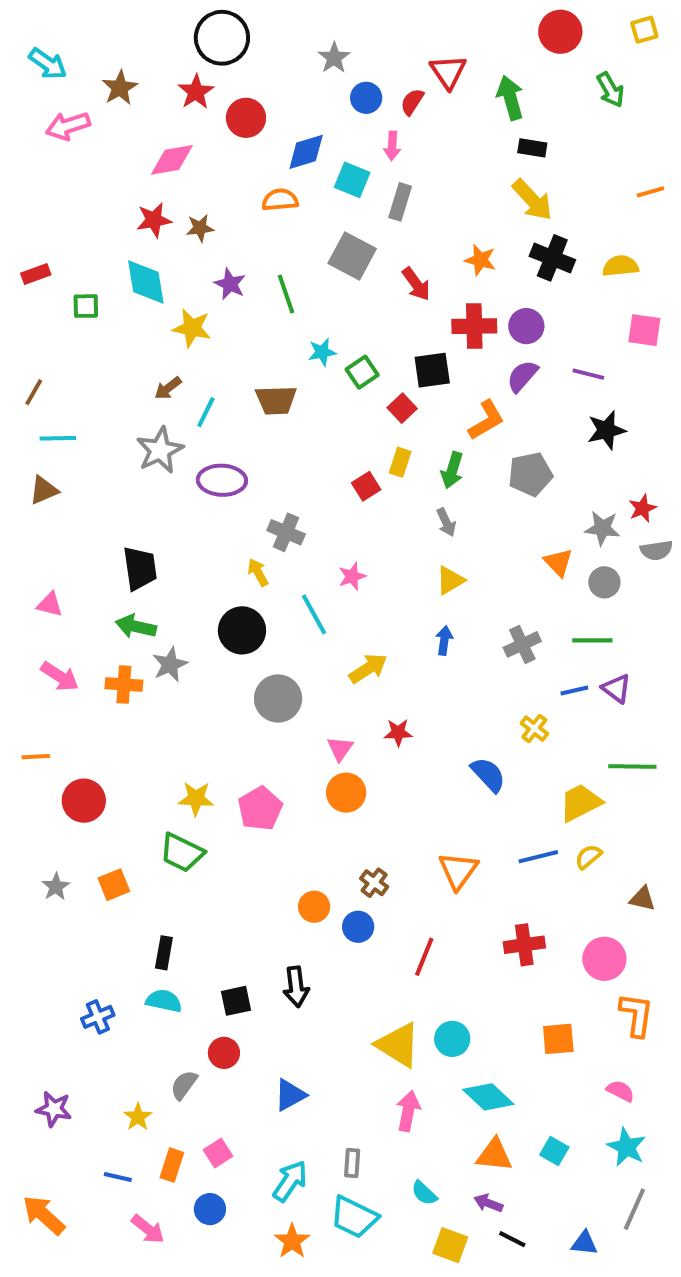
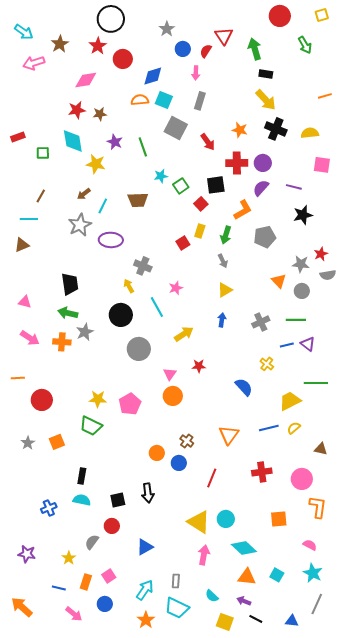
cyan square: (352, 180) -> (164, 100), moved
brown line: (34, 392) -> (41, 196), moved

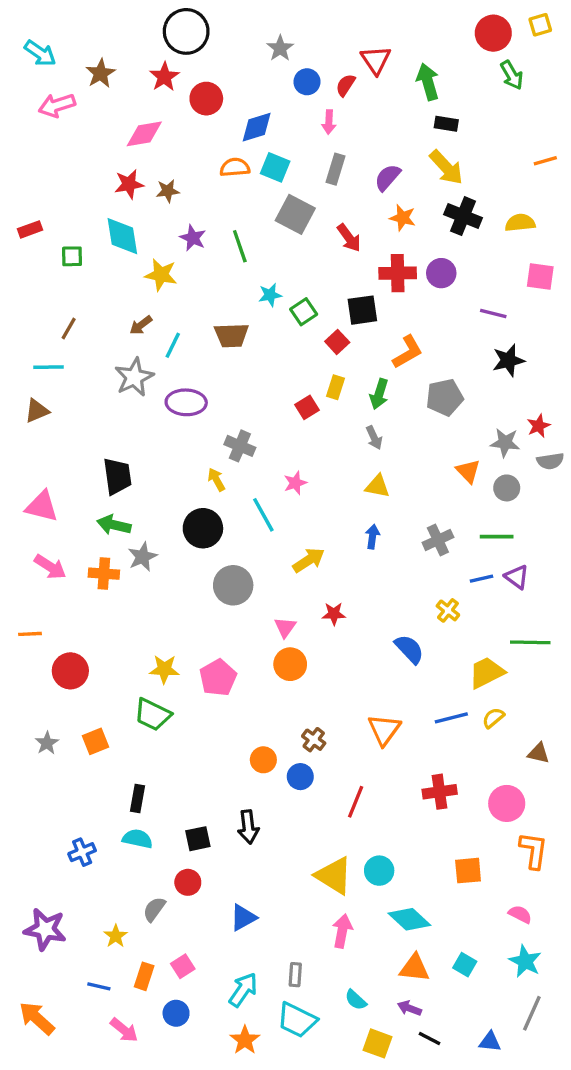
red circle: (280, 16) -> (493, 33), moved
purple semicircle: (261, 188) -> (388, 177), moved
yellow triangle: (225, 290) -> (377, 486), turned 42
pink triangle: (25, 302) -> (42, 506), size x1.5
purple star: (27, 554) -> (45, 929), size x1.4

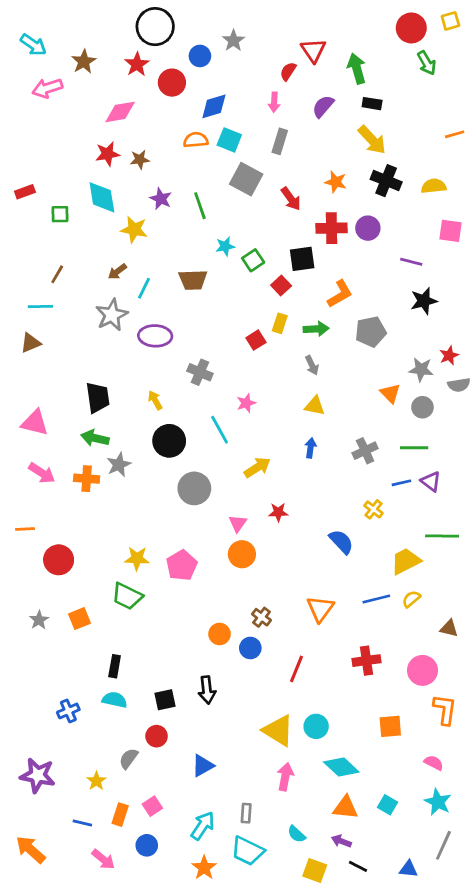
blue circle: (307, 82) -> (200, 56), moved
purple semicircle: (388, 177) -> (323, 106), moved
green arrow: (379, 394) -> (316, 329), turned -110
yellow arrow: (216, 480) -> (155, 400), moved

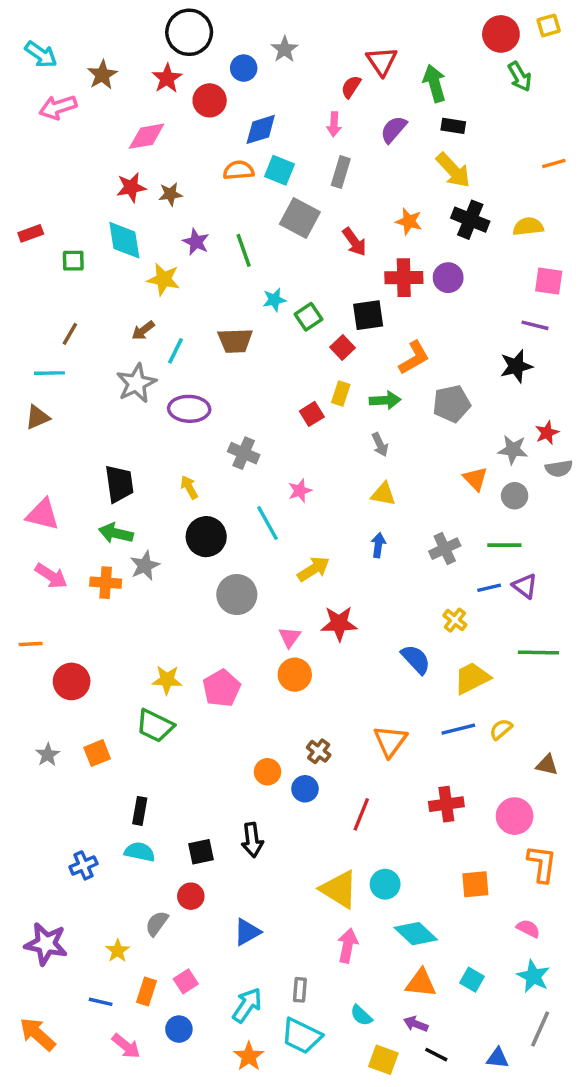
purple line: (411, 262) -> (535, 325), moved
red star: (278, 512) -> (339, 624), size x1.5
yellow trapezoid: (406, 561) -> (472, 678), moved

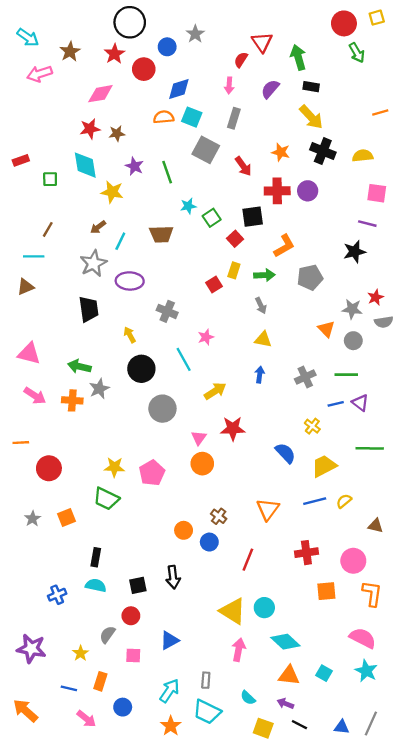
black trapezoid: (119, 484) -> (89, 309), moved
orange square: (475, 884) -> (326, 591), moved
pink semicircle: (528, 929) -> (363, 638), size x1.6
pink square: (186, 981) -> (133, 656), moved, turned 35
gray line: (540, 1029) -> (371, 723), moved

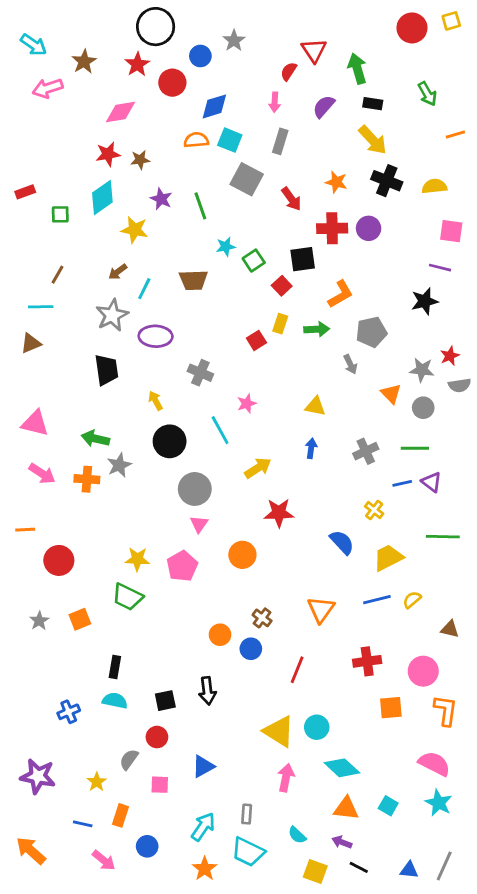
green arrow: (357, 53) -> (427, 94), moved
cyan diamond: (85, 165) -> (102, 198), turned 64
gray arrow: (261, 306) -> (350, 364), moved
pink triangle: (199, 438) -> (199, 524), moved

